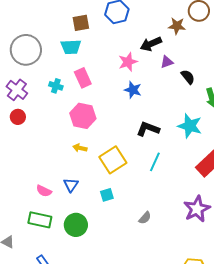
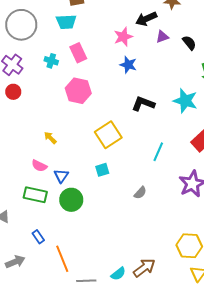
black semicircle: (188, 77) -> (189, 43), moved
yellow arrow: (80, 148) -> (50, 138), moved, turned 32
cyan line: (155, 162) -> (158, 152), moved
blue triangle: (71, 185) -> (61, 176), moved

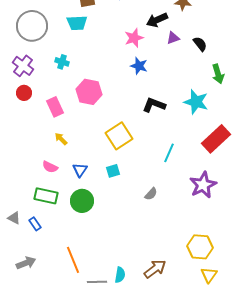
pink rectangle: (78, 53) -> (55, 107), moved
blue triangle: (61, 176) -> (80, 170), moved
blue rectangle: (38, 237) -> (35, 224), moved
cyan semicircle: (118, 274) -> (120, 275), moved, turned -42

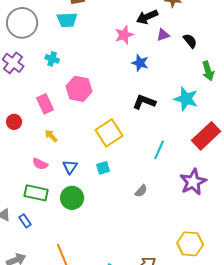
blue star: (139, 66) -> (140, 63), moved
red circle: (24, 93) -> (14, 122), moved

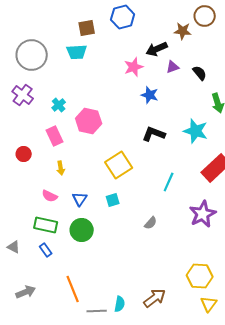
cyan cross: (52, 59) -> (59, 105), moved, turned 32
yellow arrow: (51, 136) -> (61, 168), turned -144
blue rectangle: (25, 221) -> (46, 250), moved

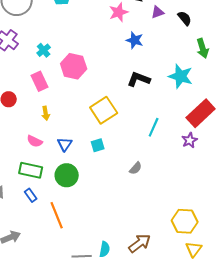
purple star: (203, 214) -> (190, 140), moved, size x0.6
orange line: (73, 289) -> (57, 215), moved

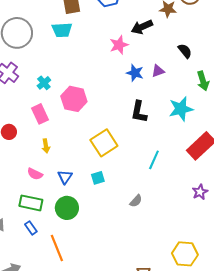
purple triangle: (158, 12) -> (158, 71), moved
cyan star: (181, 76) -> (181, 109), turned -30
black L-shape: (139, 79) -> (139, 112), turned -100
purple star: (190, 140) -> (200, 192), moved

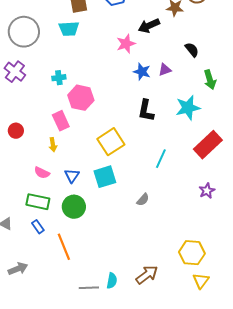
cyan cross: (44, 83) -> (59, 78), moved, turned 32
pink rectangle: (40, 114) -> (61, 121), moved
cyan square: (98, 178) -> (105, 177), size x1.6

